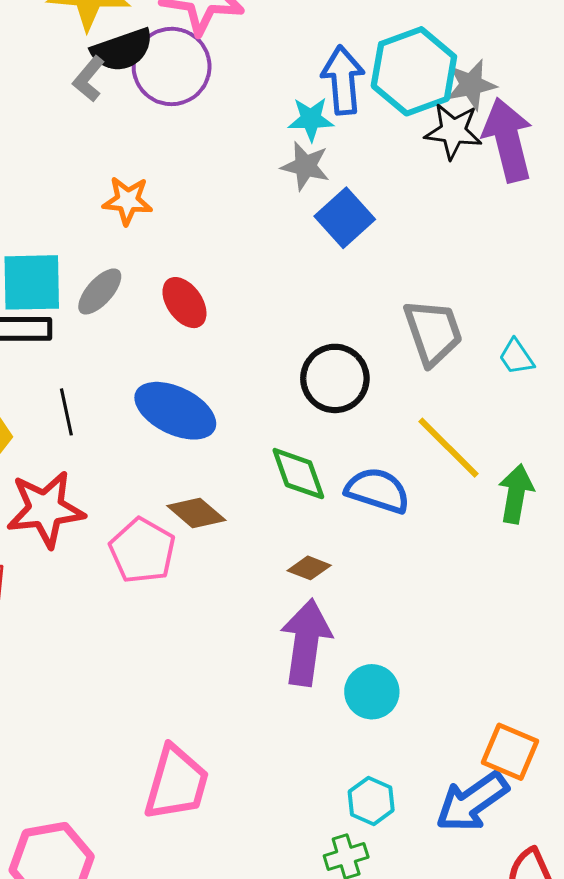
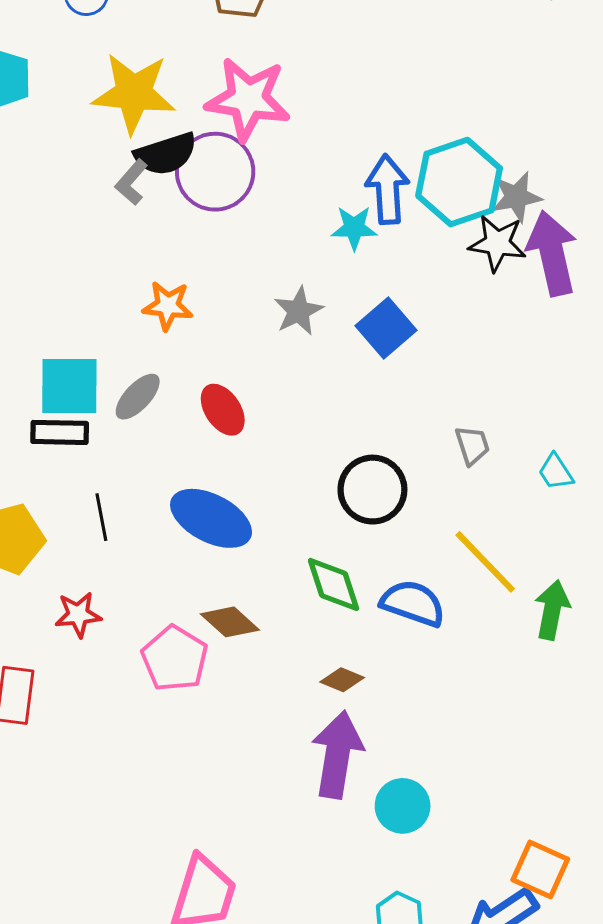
gray star: (305, 166) -> (298, 311), moved, turned 30
gray trapezoid: (433, 332) -> (472, 445), size x0.6
red star: (46, 509) -> (78, 615), size x0.6

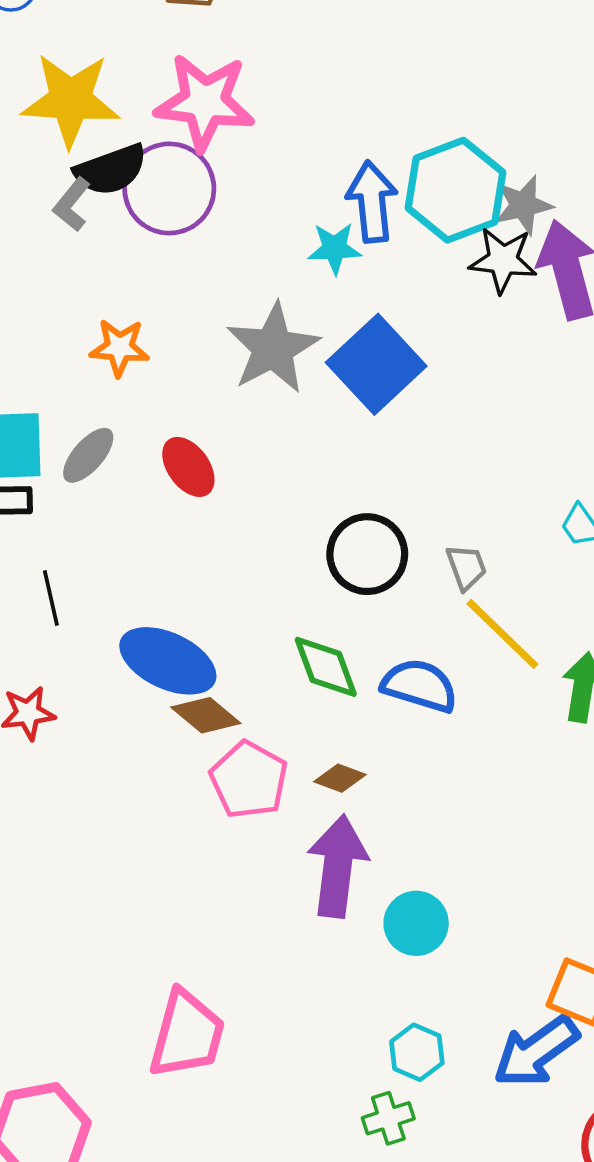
gray star: (298, 311) -> (273, 348), size x1.6
blue square: (386, 328) -> (376, 364), size x1.4
gray trapezoid: (472, 445) -> (466, 567), moved
blue ellipse: (211, 518) -> (168, 661), moved
pink pentagon: (175, 659) -> (249, 780), moved

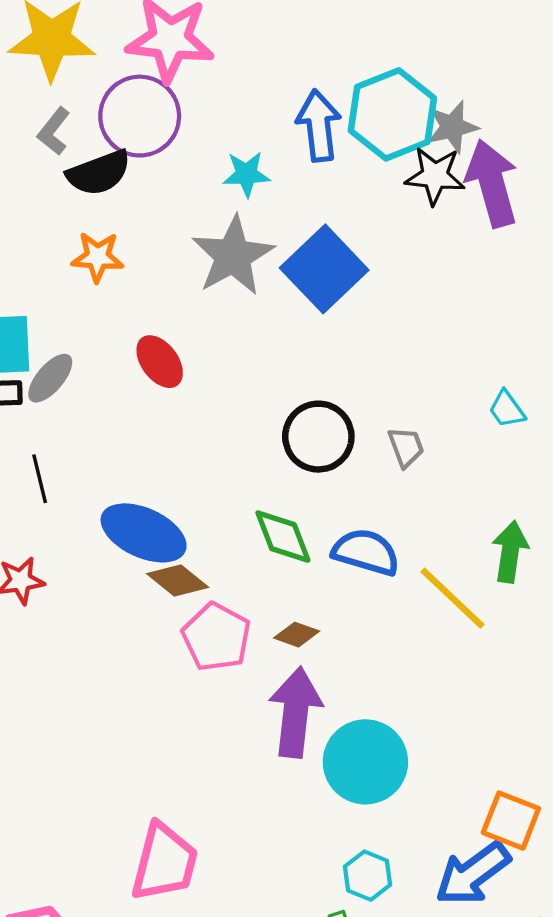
black semicircle: (111, 170) -> (99, 173), moved
cyan star: (335, 248) -> (246, 174), moved
gray ellipse: (88, 455) -> (50, 378), moved
yellow line: (502, 634) -> (453, 598), moved
cyan circle: (416, 923) -> (365, 762), size x1.5

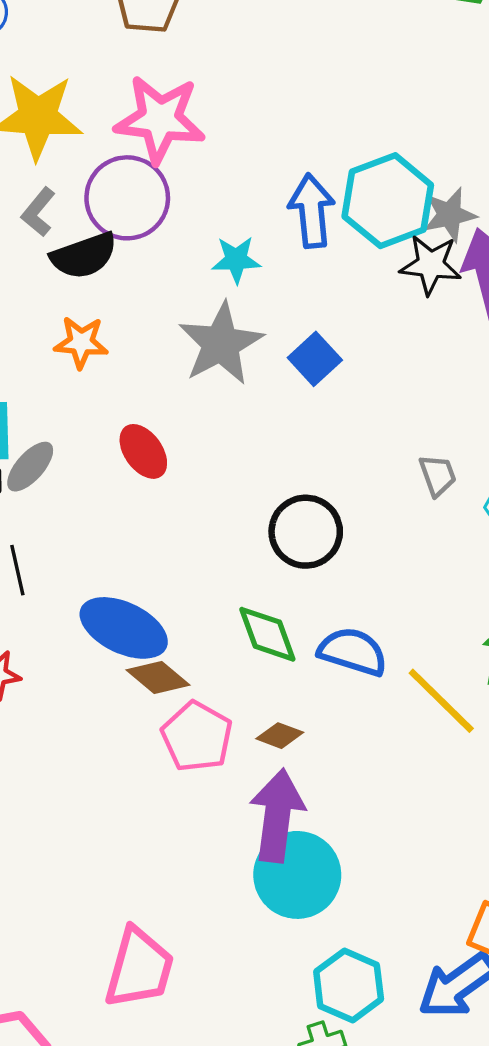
blue square: (324, 269) -> (315, 359), size x0.6
gray trapezoid: (406, 447) -> (438, 475), moved
cyan circle: (365, 762) -> (297, 875), moved
cyan hexagon: (368, 876) -> (349, 985), size x1.4

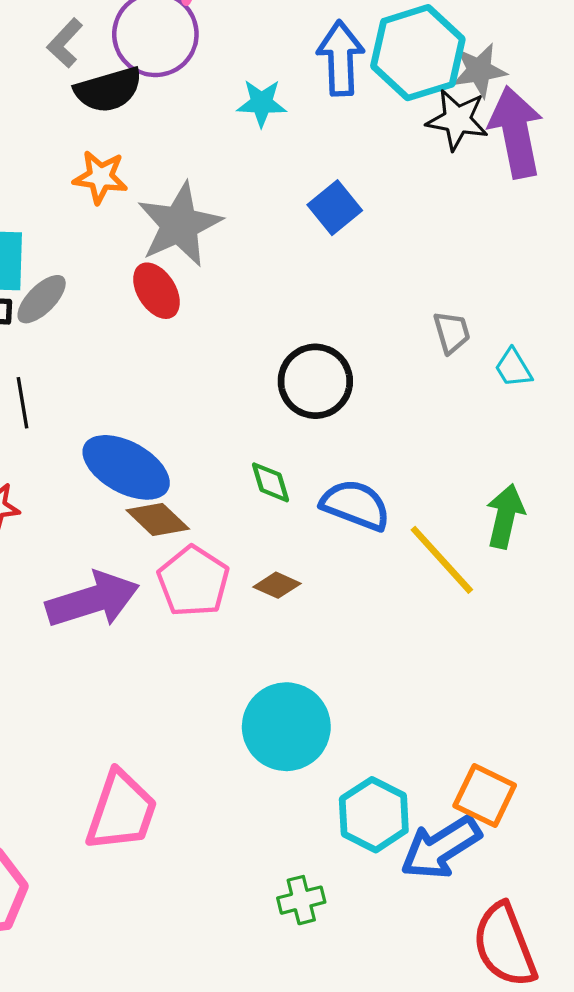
gray star: (221, 344) -> (179, 225), moved
green diamond: (267, 634) -> (271, 482), size x0.7
purple arrow: (277, 816) -> (93, 600), moved, turned 62
cyan hexagon: (349, 985) -> (374, 815), moved

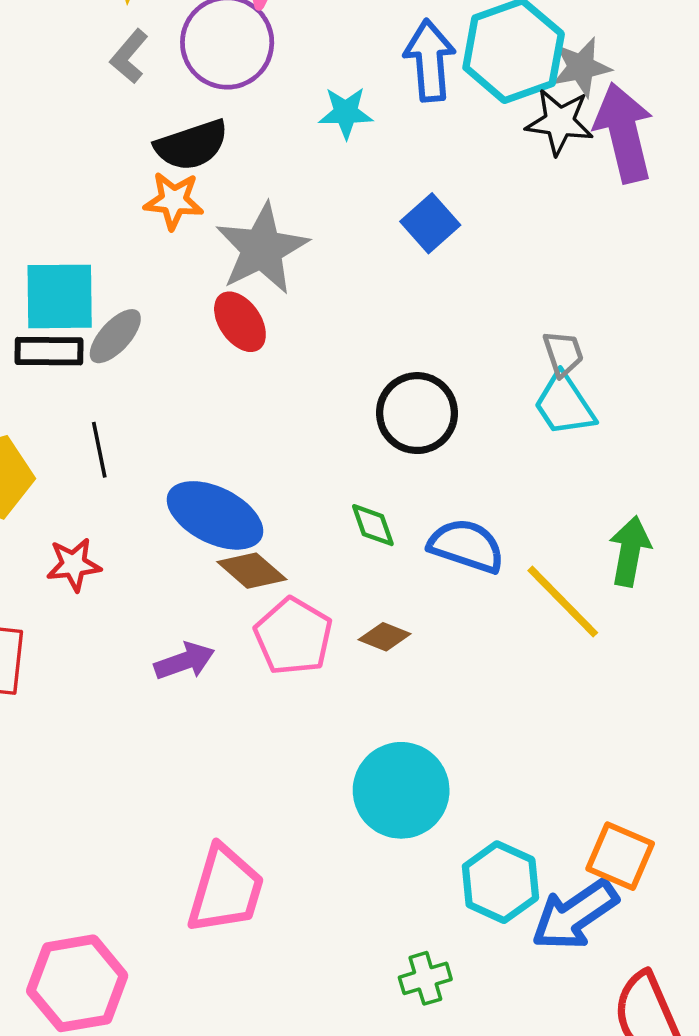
black semicircle: (108, 90) -> (192, 145), moved
cyan trapezoid: (513, 368) -> (564, 405), moved, size x1.5
purple arrow: (93, 600) -> (184, 661), size x0.6

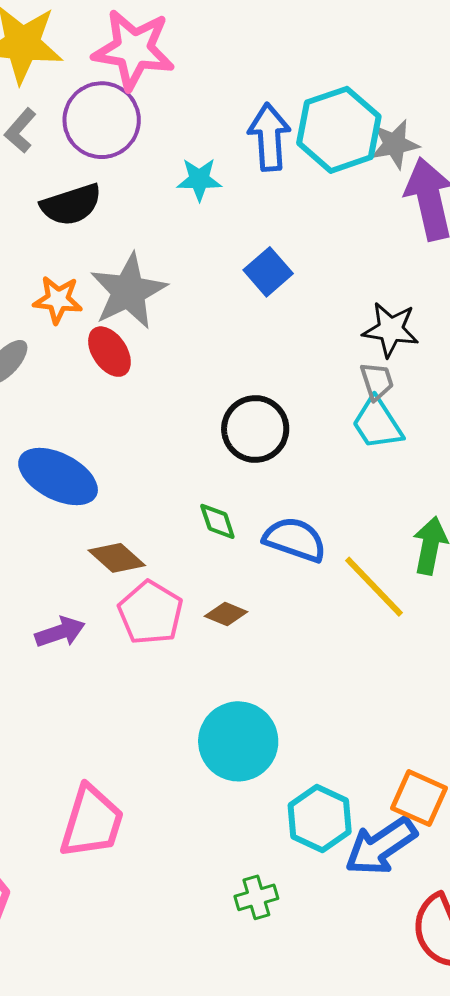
black star: (560, 122) -> (391, 330), moved
orange star: (174, 201) -> (58, 300), moved
blue ellipse: (215, 515) -> (58, 477), moved

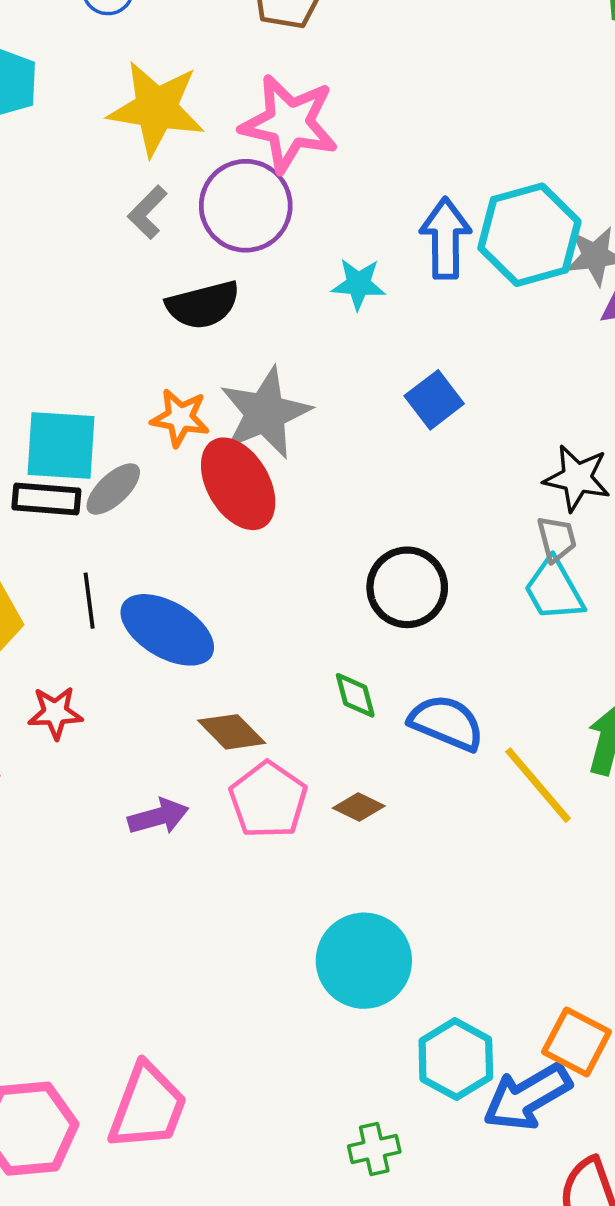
red ellipse: (109, 352) -> (238, 484), size x1.5
pink trapezoid: (92, 822) -> (148, 1107), moved

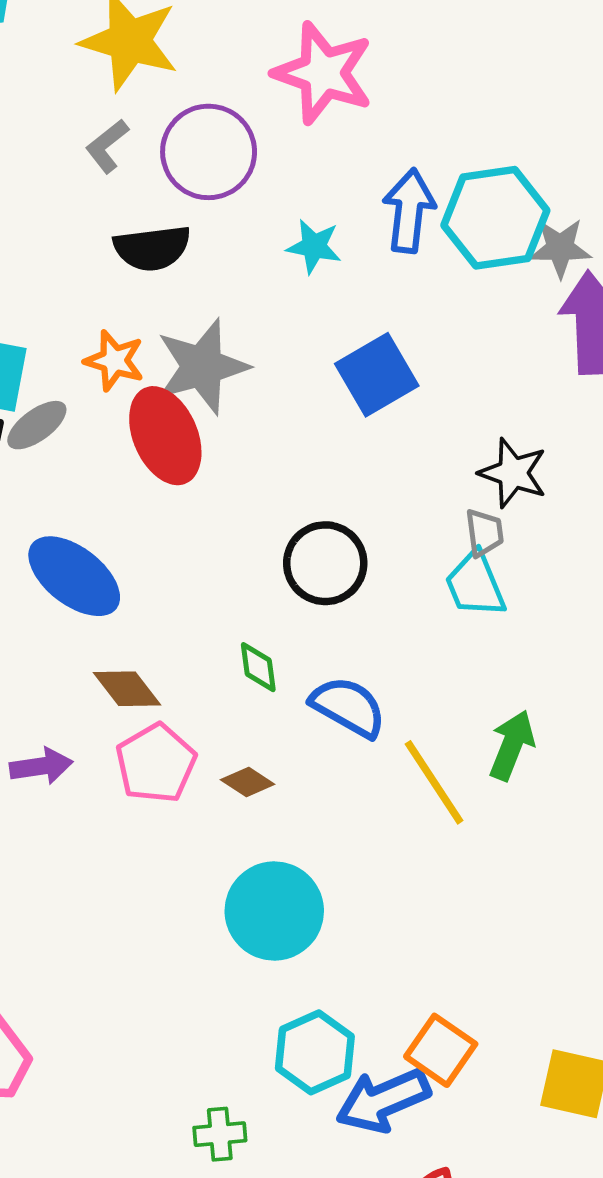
pink star: (289, 123) -> (323, 73), moved
blue square: (434, 400) -> (377, 375), size x1.4
cyan circle: (364, 961) -> (274, 911), moved

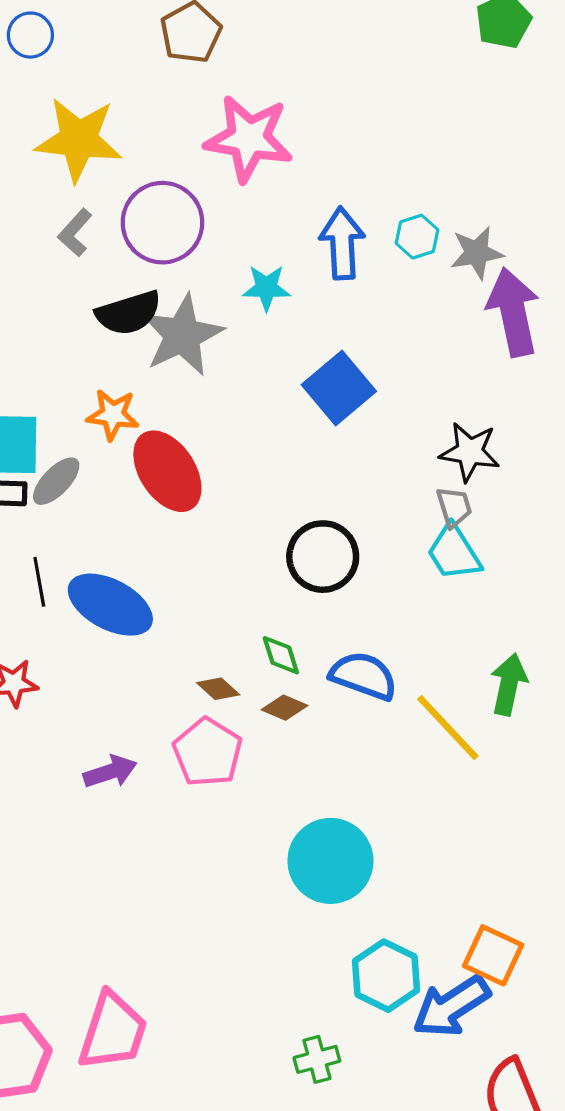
cyan hexagon: (495, 218) -> (417, 237), size x0.5
gray star: (202, 367) -> (182, 335), moved
brown diamond: (127, 689) -> (218, 689), moved, size x0.7
brown diamond: (248, 782) -> (284, 708), moved

